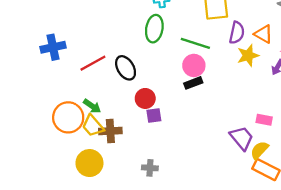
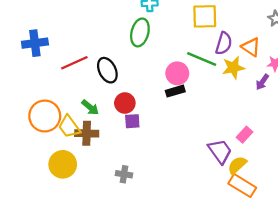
green line: (195, 43) -> (202, 59), moved
green arrow: (92, 106) -> (90, 107), moved
pink rectangle: (264, 120) -> (245, 135), turned -63

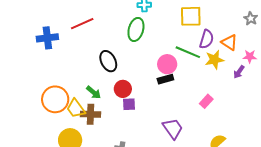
red line: (74, 63) -> (82, 24), moved
pink rectangle: (245, 135) -> (206, 101), moved
purple trapezoid: (220, 151) -> (173, 129), moved

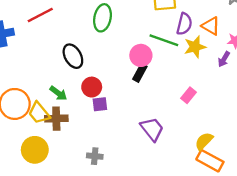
black rectangle: (165, 79) -> (140, 73), turned -42

